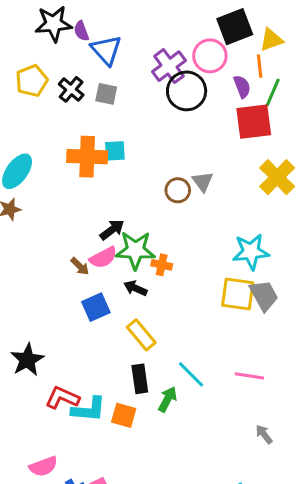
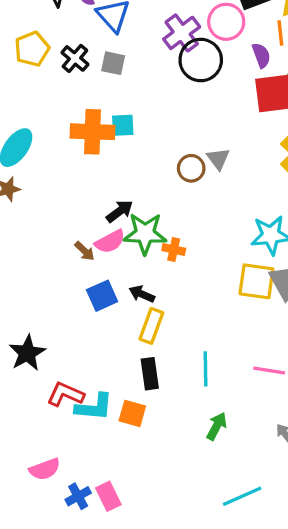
black arrow: (135, 288) -> (142, 294), moved
yellow rectangle: (141, 335) -> (151, 326), turned 60
cyan line: (191, 374) -> (206, 369), turned 44
green arrow: (168, 399) -> (217, 426), moved

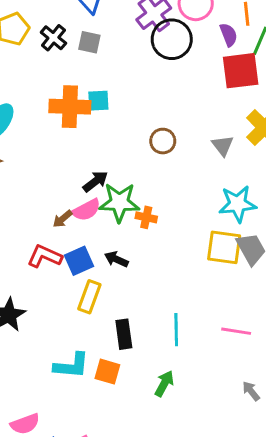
gray triangle: (218, 159) -> (223, 146), moved
brown arrow: (85, 251) -> (62, 219), turned 96
yellow rectangle: (151, 326) -> (89, 297), moved
red L-shape: (65, 394) -> (44, 256), moved
green arrow: (217, 426) -> (164, 384), moved

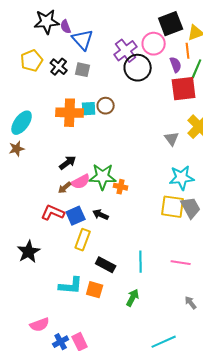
brown circle: (163, 141) -> (106, 106), moved
black arrow: (95, 181) -> (68, 163), moved
black rectangle: (124, 334) -> (106, 265), turned -54

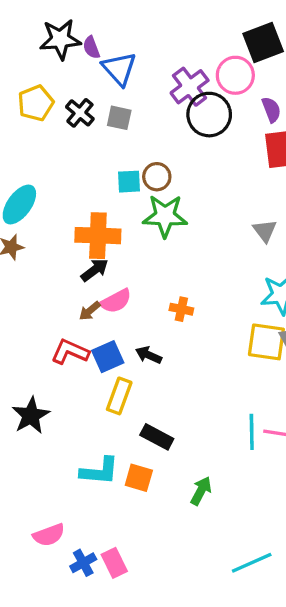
orange cross: (70, 113) -> (98, 236), moved
green star: (103, 177) -> (165, 216), moved
cyan line: (141, 262) -> (252, 432), moved

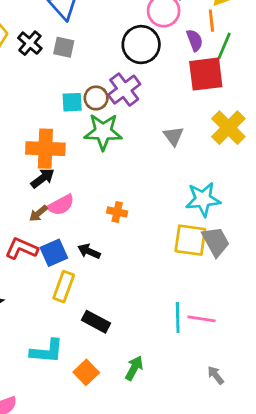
purple cross: (190, 87) -> (124, 90), moved
gray triangle: (265, 231) -> (173, 136), moved
orange square: (139, 478) -> (86, 372), moved, turned 30

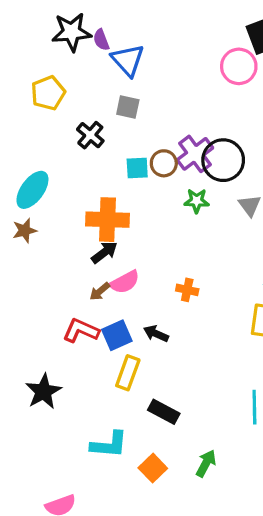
black cross: (30, 43) -> (90, 135), moved
black circle: (141, 45) -> (223, 160), moved
green star: (103, 132) -> (197, 201), moved, size x0.6

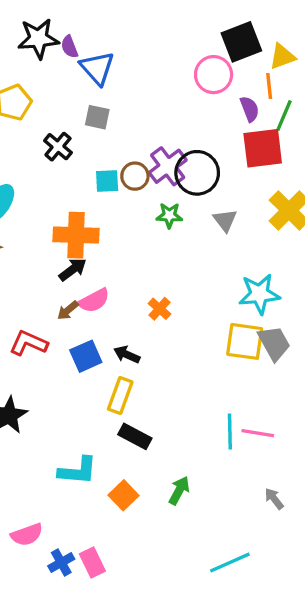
orange cross: (187, 290) -> (159, 309), turned 30
red L-shape: (81, 331) -> (29, 343), moved
yellow rectangle: (128, 373) -> (120, 395), moved

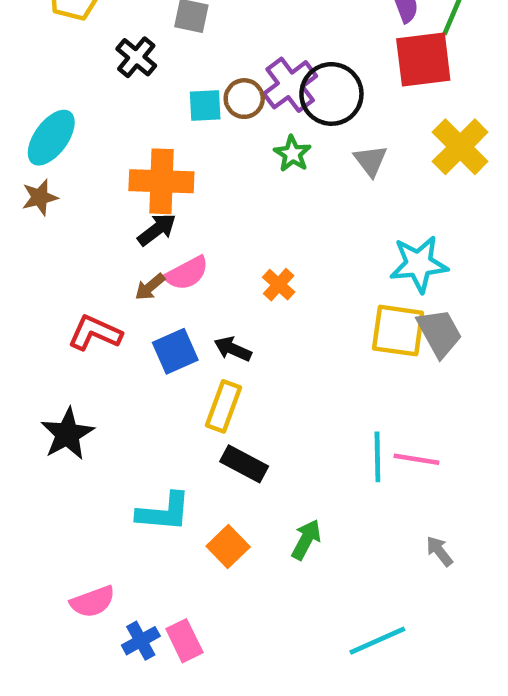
green star: (169, 215) -> (292, 154), turned 30

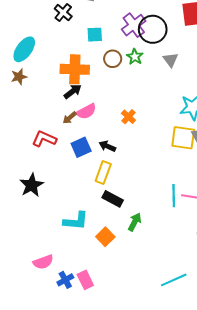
brown circle: (244, 99) -> (113, 59), moved
green arrow: (306, 540) -> (135, 222), moved

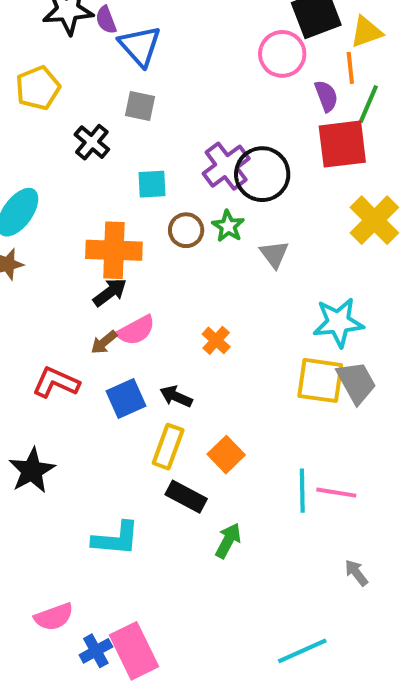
gray triangle: (171, 60) -> (274, 254), moved
orange square: (105, 237) -> (226, 455), moved
pink rectangle: (85, 280) -> (134, 651), size x1.5

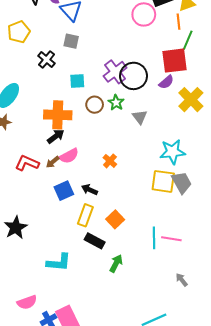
purple semicircle: (326, 96) -> (166, 82), moved, turned 70
red L-shape: (56, 382) -> (27, 163), moved

